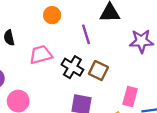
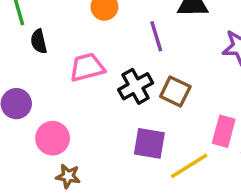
black cross: (72, 67) -> (136, 86), turned 30

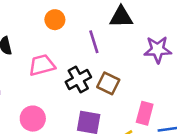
pink circle: (53, 138) -> (33, 119), moved

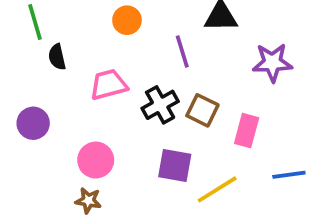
pink rectangle: (145, 113) -> (247, 131), moved

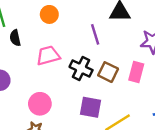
orange circle: (127, 20) -> (49, 14), moved
black cross: (160, 105) -> (81, 68), turned -35
pink rectangle: (247, 131) -> (136, 72), moved

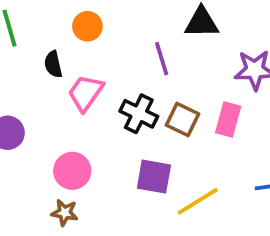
black semicircle: (15, 38) -> (53, 64), moved
pink trapezoid: (48, 56) -> (86, 93), turned -40

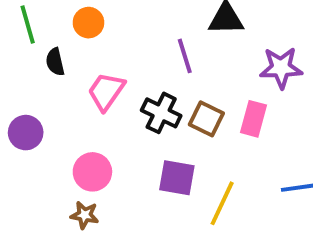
orange circle: (87, 26) -> (88, 23), moved
black semicircle: (53, 64) -> (55, 62), moved
yellow line: (198, 201) -> (222, 203), turned -33

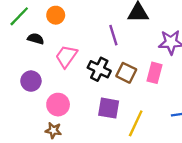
green line: (28, 25) -> (19, 16), turned 60
black semicircle: (55, 62) -> (36, 39), turned 119
purple circle: (26, 133) -> (31, 81), moved

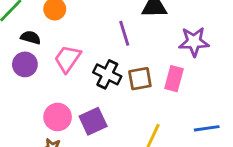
brown square: (126, 73) -> (140, 79), turned -36
purple circle: (31, 81) -> (25, 64), moved
purple square: (109, 108) -> (93, 121), moved, turned -35

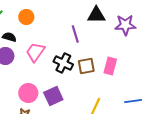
purple star: (194, 42) -> (125, 25), moved

